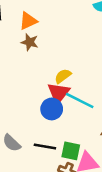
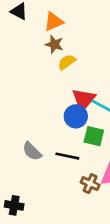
yellow semicircle: (63, 76) -> (67, 62), moved
green square: (71, 151) -> (94, 136), moved

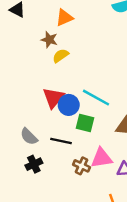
orange triangle: (54, 22) -> (64, 18), moved
red triangle: (84, 99) -> (53, 98), moved
black cross: (14, 205) -> (34, 164), moved, turned -35

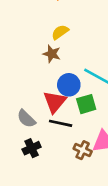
brown star: (49, 40) -> (52, 54), moved
red triangle: (53, 98) -> (55, 102), moved
green square: (85, 123) -> (86, 104), turned -30

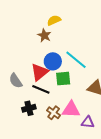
black cross: (32, 148) -> (29, 108), moved

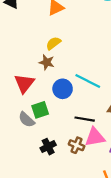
red triangle: (40, 72) -> (24, 83), moved
green square: (63, 79) -> (40, 110), moved
black line: (41, 89) -> (85, 119), moved

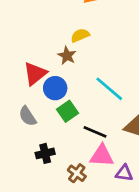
blue circle: (63, 89) -> (55, 88), moved
green square: (40, 110) -> (67, 111), moved, turned -30
brown cross: (77, 145) -> (77, 173), moved

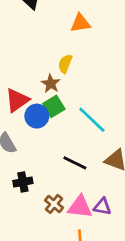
yellow semicircle: (80, 35) -> (65, 64), turned -48
green square: (67, 111) -> (54, 106), moved
pink triangle: (102, 156) -> (80, 207), moved

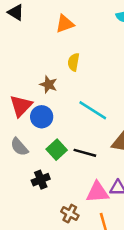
yellow semicircle: (65, 64) -> (74, 62), moved
green square: (54, 106) -> (57, 150), moved
brown cross: (54, 204) -> (70, 213), moved

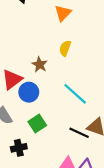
orange triangle: (65, 24) -> (63, 13), turned -36
black line: (85, 153) -> (79, 133), moved

